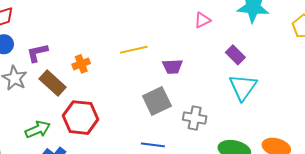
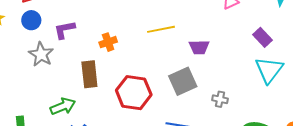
brown rectangle: (53, 83) -> (89, 74), moved, turned 40
red hexagon: (81, 118) -> (134, 93), moved
gray cross: (195, 118) -> (220, 99), size x0.7

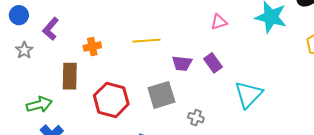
purple L-shape: (65, 30) -> (51, 29), turned -45
purple rectangle: (262, 37) -> (213, 63), moved
gray star: (41, 54) -> (24, 50), size x0.7

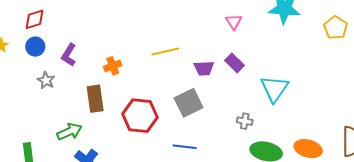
pink triangle: (219, 22) -> (234, 22), turned -36
gray cross: (196, 118) -> (245, 121), moved

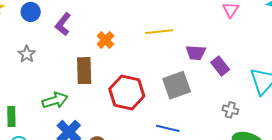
purple rectangle: (235, 63) -> (220, 66), moved
orange cross: (113, 66) -> (105, 40), turned -30
gray star: (46, 80) -> (27, 54), moved

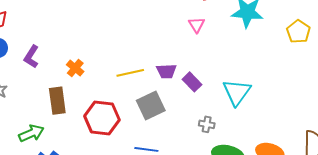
yellow line: (159, 32) -> (130, 73), moved

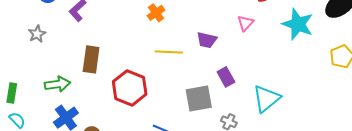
orange cross: (75, 68) -> (156, 13), moved
purple trapezoid: (166, 71) -> (207, 40), moved
gray square: (151, 105) -> (199, 98), moved

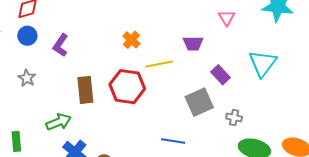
orange cross: (156, 13) -> (131, 40), moved
red hexagon: (130, 88) -> (127, 87), moved
cyan triangle: (266, 99) -> (263, 63), moved

